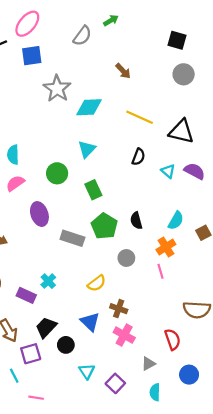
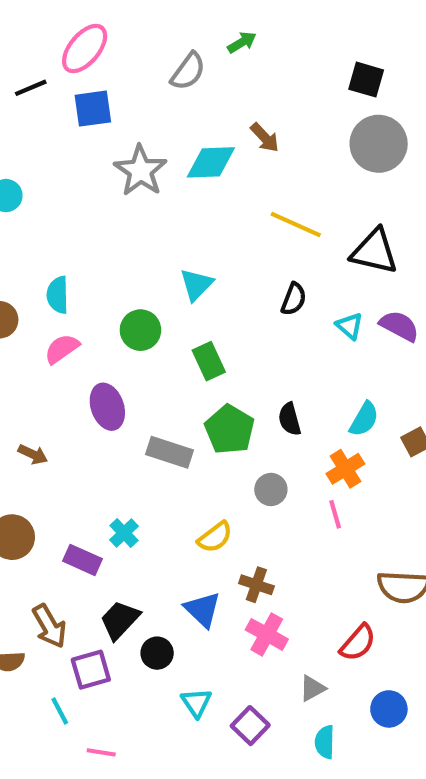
gray circle: (184, 74) -> (379, 144), size x1.4
cyan diamond: (89, 107) -> (211, 162), moved
red semicircle: (173, 339) -> (358, 643), turned 60

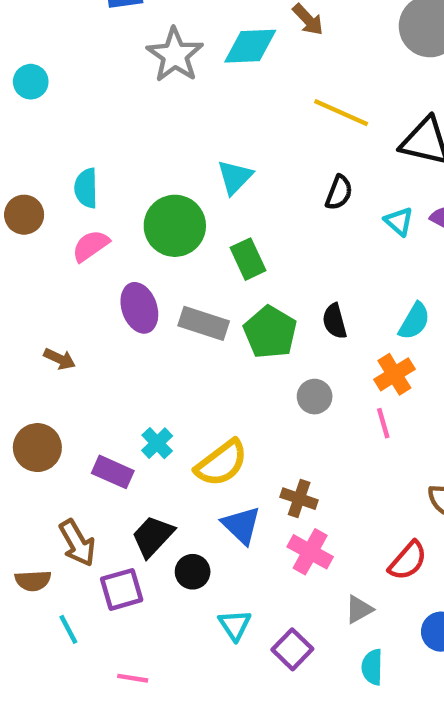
green circle: (140, 330) -> (175, 226), size x1.4
gray rectangle: (169, 452) -> (204, 323), moved
yellow semicircle: (215, 537) -> (221, 463), moved, size x1.4
cyan line: (60, 711) -> (68, 629), moved

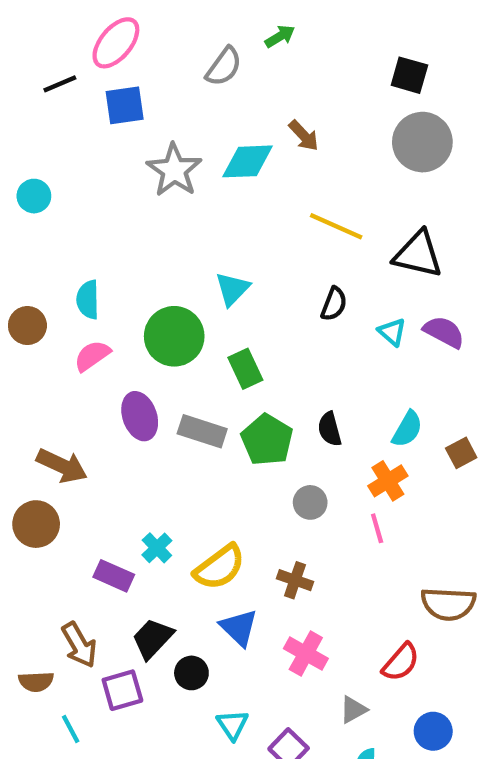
brown arrow: (60, 359) -> (62, 466), size x1.6
brown circle: (37, 448) -> (36, 524), moved
brown cross: (299, 499) -> (295, 580), moved

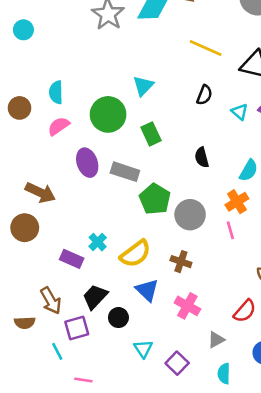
black semicircle: (330, 429) -> (202, 157), moved
green pentagon: (267, 440) -> (155, 199), moved
gray circle: (310, 502) -> (190, 215), size x1.5
cyan line: (71, 729) -> (57, 351), moved

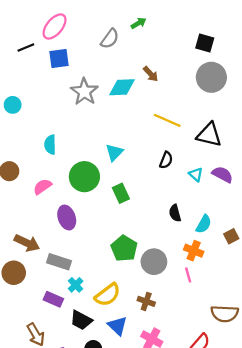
cyan semicircle: (56, 92) -> (50, 145), moved
black semicircle: (202, 157) -> (175, 213), moved
gray rectangle: (125, 172) -> (59, 262), moved
orange cross: (237, 202) -> (194, 251), turned -36
black trapezoid: (95, 297) -> (81, 320), moved, turned -105

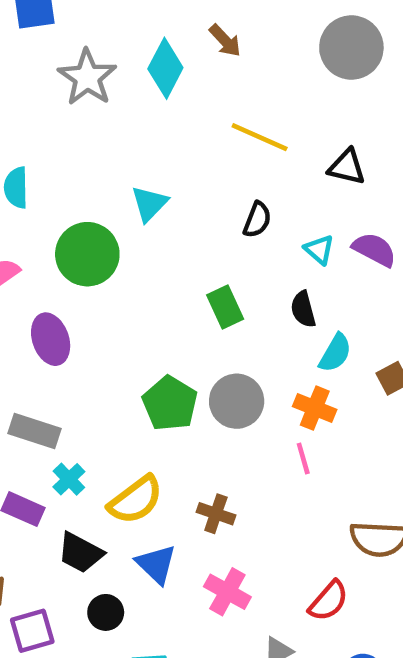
cyan diamond: (122, 87) -> (165, 68), turned -60
black triangle: (209, 135) -> (347, 167), size x0.7
green rectangle: (121, 193) -> (225, 307), moved
black semicircle: (175, 213) -> (303, 309), moved
gray circle: (154, 262) -> (237, 401), moved

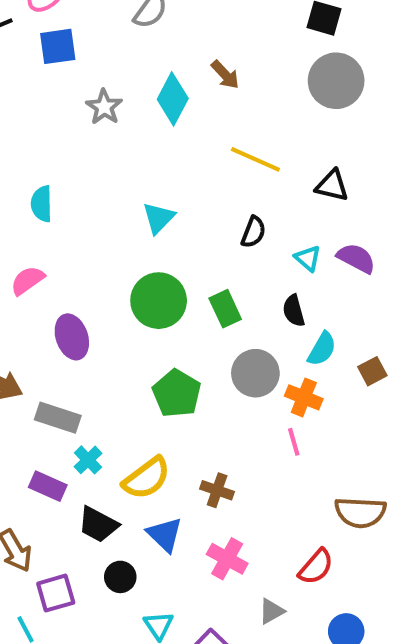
gray star: (87, 77) -> (104, 107), size x0.7
green circle: (87, 254) -> (159, 301), moved
gray circle: (237, 401) -> (255, 373), moved

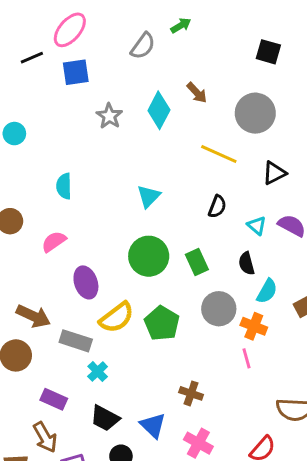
gray circle: (336, 81) -> (255, 113), moved
black triangle: (332, 186) -> (274, 173), turned -40
yellow semicircle: (146, 478) -> (117, 318), moved
purple rectangle: (48, 486) -> (54, 399), moved

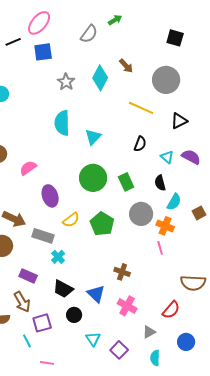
cyan semicircle: (64, 186) -> (62, 123), moved, size x1.4
yellow semicircle: (117, 318) -> (71, 220), size x0.7

